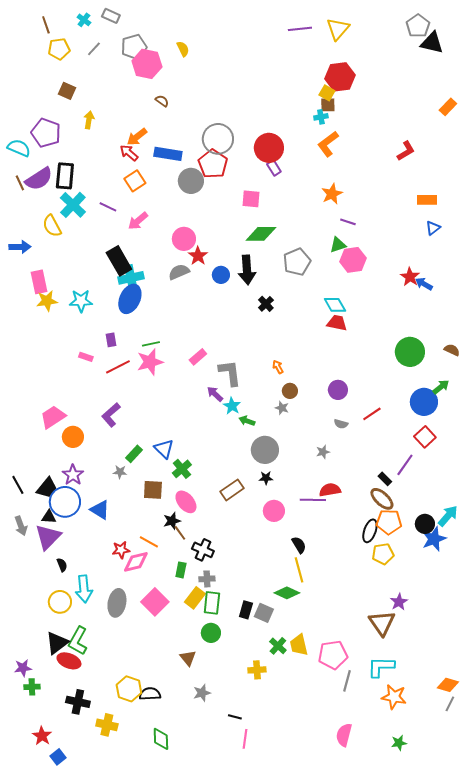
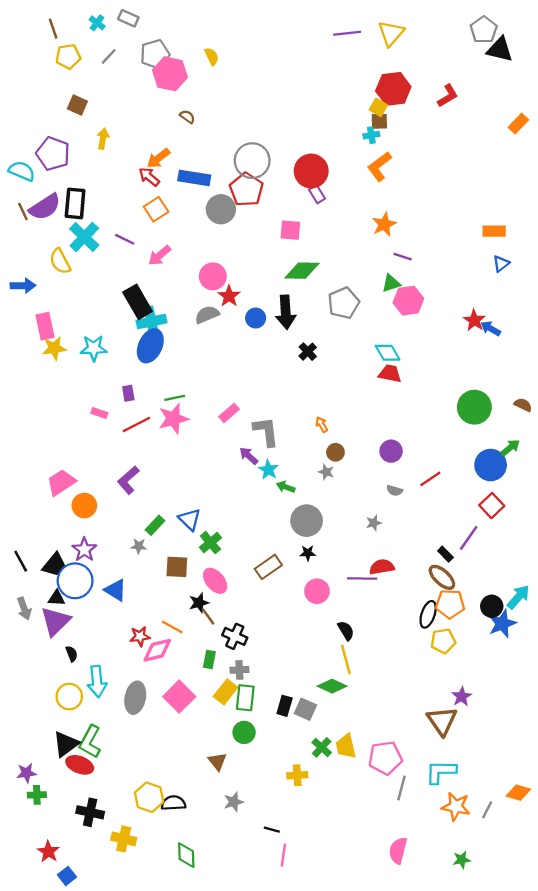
red L-shape: (406, 151) -> (448, 96), moved
gray line: (450, 704) -> (487, 810), moved

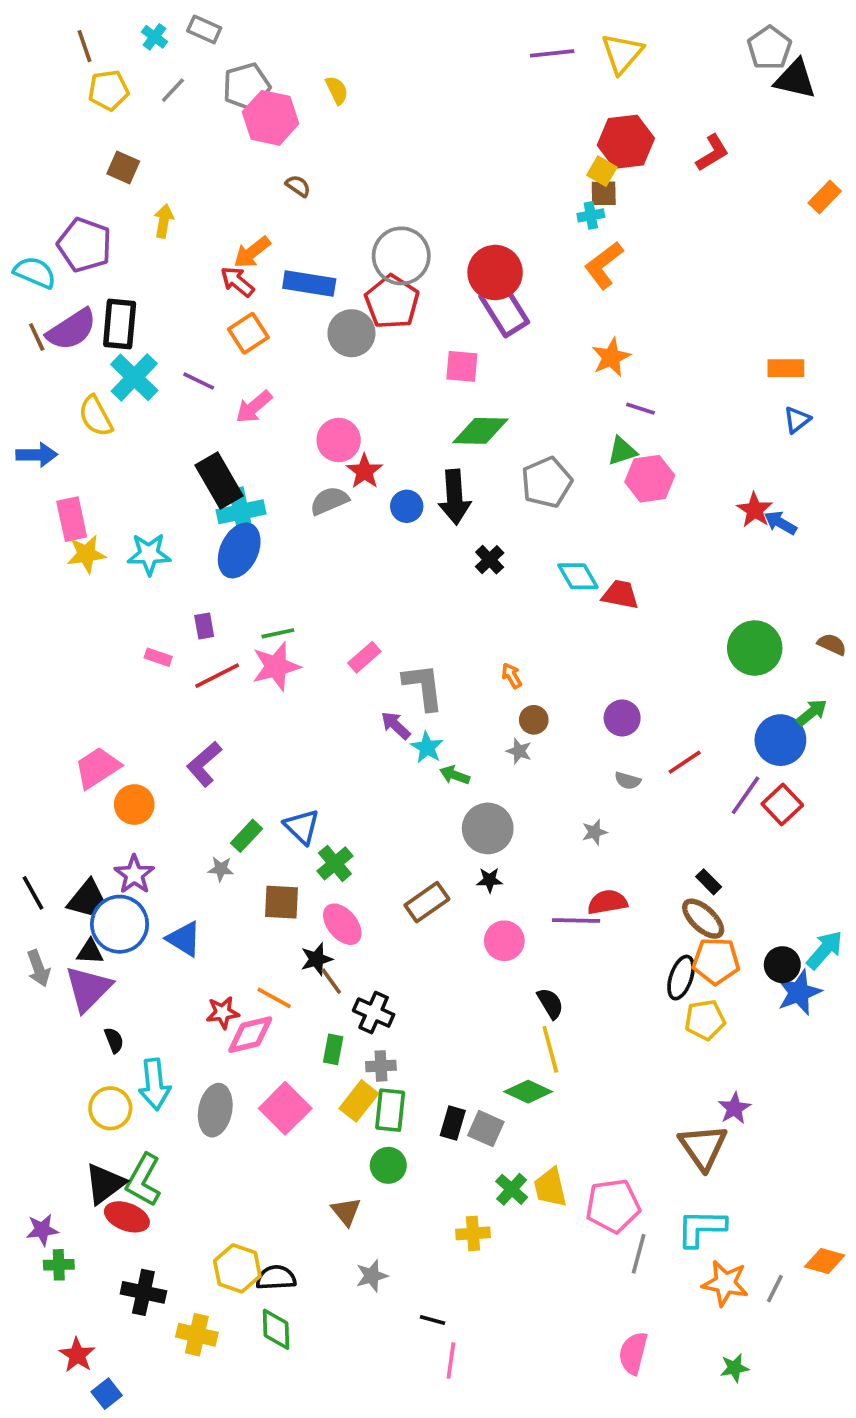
purple rectangle: (317, 194) -> (504, 309), size x1.8
cyan diamond: (388, 353) -> (578, 576), moved
purple line: (469, 538) -> (745, 795), moved
green diamond: (186, 855) -> (276, 1329), moved

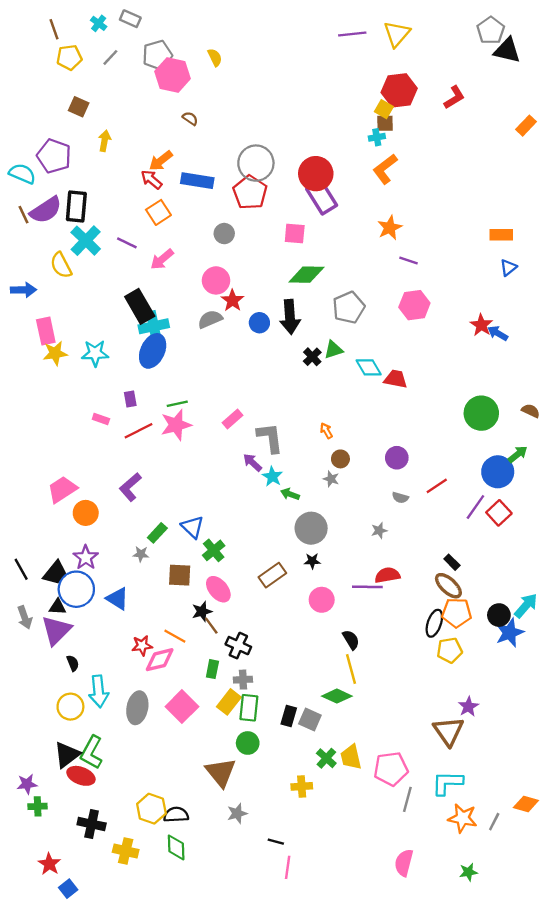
gray circle: (351, 333) -> (224, 234), moved, size x0.7
green triangle: (622, 451) -> (333, 350), moved
brown triangle: (346, 1211) -> (221, 772), size x1.6

